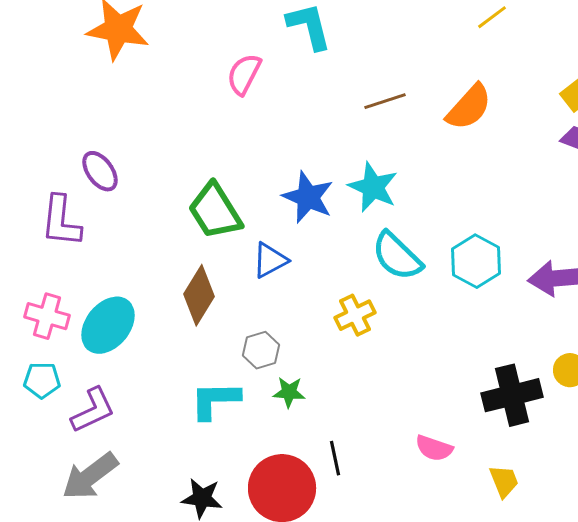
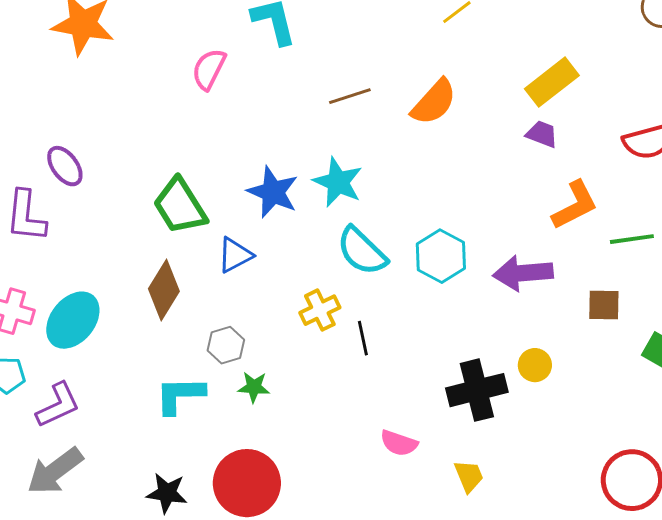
black line: (335, 458) -> (363, 338), moved

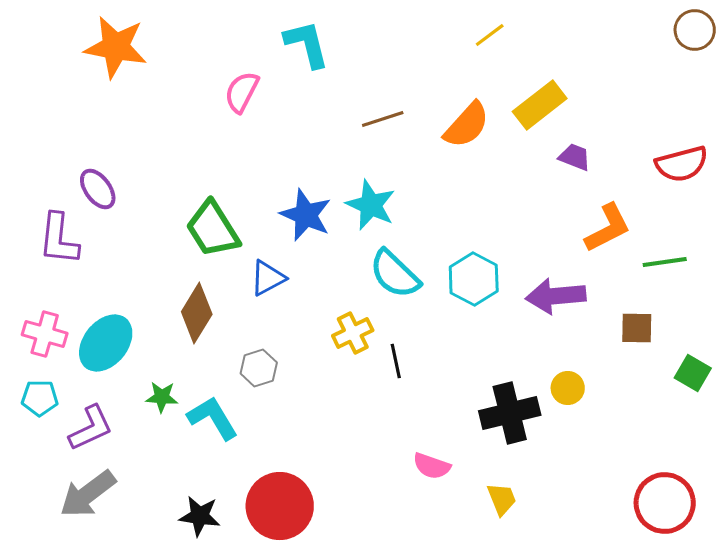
yellow rectangle: (552, 82) -> (540, 105), moved
green star: (254, 387) -> (162, 397), moved
cyan L-shape: (180, 395) -> (213, 418), turned 60

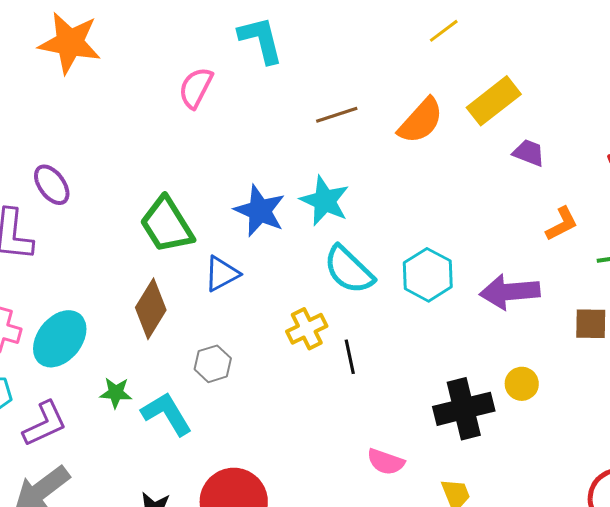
orange L-shape: (608, 228) -> (562, 224), size x0.7

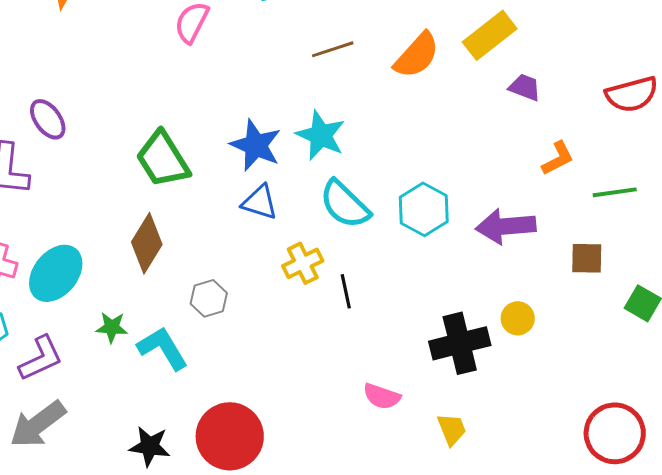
blue triangle: (222, 274) -> (260, 202), moved, turned 45

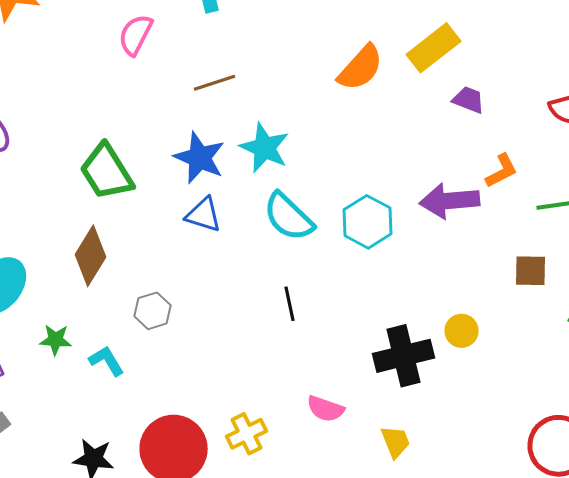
brown line: (333, 49) -> (214, 83), moved
purple arrow: (506, 226) -> (450, 201), moved
yellow cross: (303, 263) -> (246, 434), moved
cyan L-shape: (163, 348) -> (106, 361), size x0.7

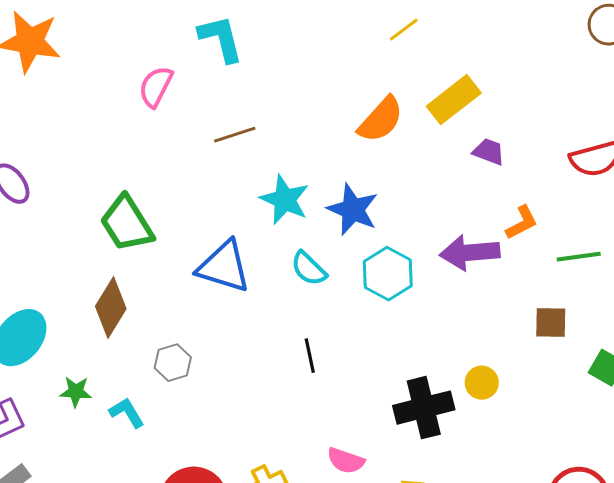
blue star: (200, 158) -> (353, 210), moved
blue triangle: (204, 215) -> (224, 267), size x1.5
cyan semicircle: (288, 217) -> (309, 269), size x0.7

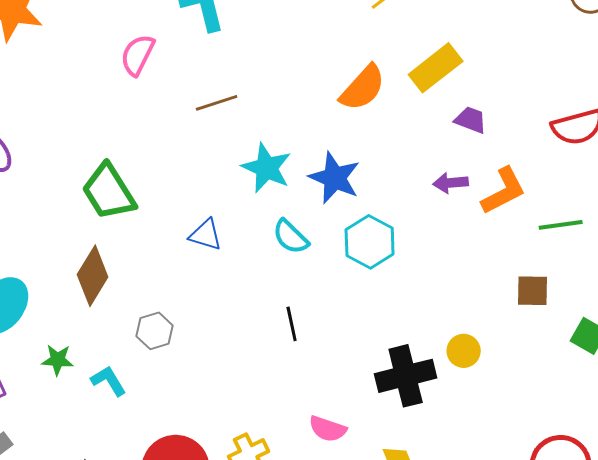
orange L-shape: (522, 223) -> (504, 191), size x1.4
purple arrow: (470, 253) -> (451, 183), moved, size x0.6
blue triangle: (224, 267) -> (206, 235), size x0.6

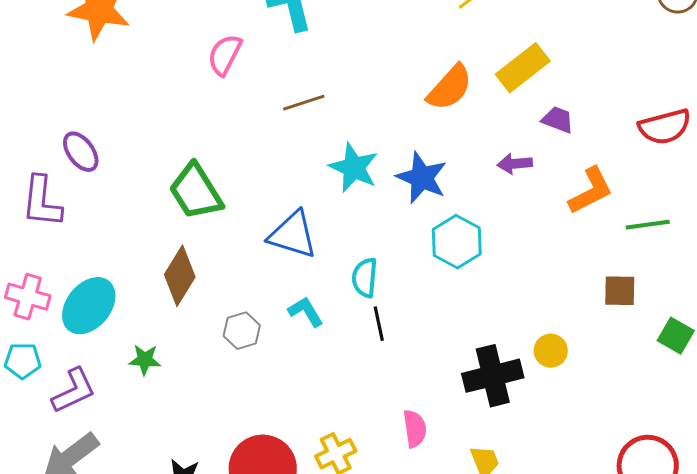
purple arrow: (451, 183) -> (515, 164), moved
blue triangle: (206, 235) -> (293, 235), size x1.5
cyan semicircle: (291, 237) -> (365, 278), moved, turned 51
cyan L-shape: (109, 381) -> (306, 312), moved
pink semicircle: (328, 429) -> (415, 429), turned -117

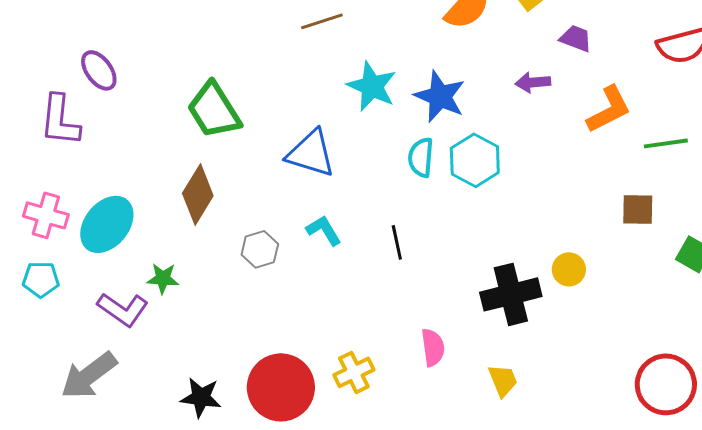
cyan semicircle: (365, 278) -> (421, 157), moved
purple L-shape: (74, 391) -> (123, 309), moved, turned 60

